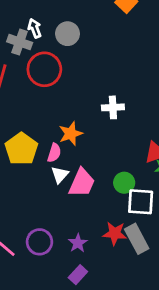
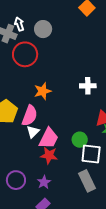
white cross: (113, 107) -> (88, 86), moved
orange star: (71, 134) -> (43, 91), moved
pink semicircle: (54, 153) -> (30, 116), size x1.5
red star: (115, 233) -> (49, 155), moved

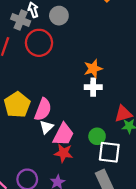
white cross: (88, 86) -> (93, 87), moved
orange star: (43, 91) -> (93, 69), moved

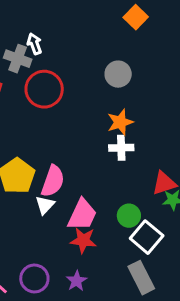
gray circle: (59, 16) -> (118, 74), moved
white triangle: (46, 127) -> (45, 205), moved
white square: (109, 152) -> (147, 237), turned 35

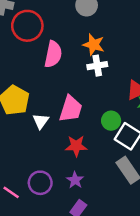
orange star: (120, 122) -> (94, 45), turned -30
pink semicircle: (53, 181) -> (53, 54), moved
pink trapezoid: (82, 215) -> (71, 109), moved

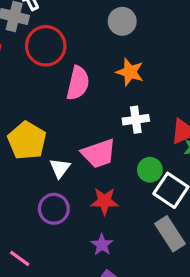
white cross: (97, 66) -> (136, 120), moved
pink trapezoid: (71, 109) -> (99, 153), turned 52
purple circle: (40, 183) -> (54, 209), moved

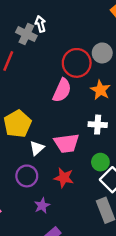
red circle: (46, 46) -> (77, 63), moved
purple star: (102, 245) -> (42, 206), moved

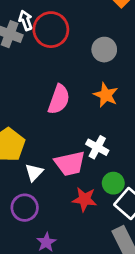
red circle: (77, 63) -> (51, 30), moved
white cross: (98, 125) -> (97, 147), moved, turned 30
red star: (64, 178) -> (84, 199), moved

